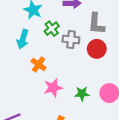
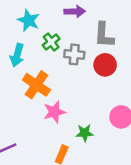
orange cross: (39, 64) -> (36, 85), size x1.5
green star: (82, 94) -> (85, 133), moved

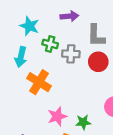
green cross: (51, 42) -> (50, 44), turned -35
pink star: (54, 112) -> (57, 116), moved

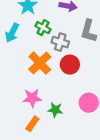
red circle: (98, 62) -> (70, 65), moved
orange cross: (39, 82) -> (40, 63), moved

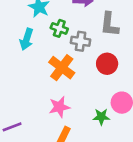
red circle: (70, 65) -> (107, 64), moved
green star: (55, 110) -> (101, 117), moved

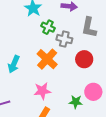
cyan arrow: (26, 39) -> (14, 64), moved

